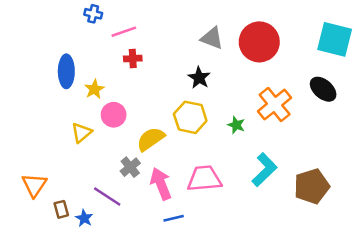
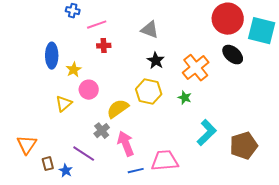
gray triangle: (212, 38) -> (150, 30), moved
red circle: (259, 42) -> (228, 19), moved
black ellipse: (323, 89) -> (233, 55), moved
orange cross: (275, 105) -> (196, 68), moved
pink trapezoid: (204, 179) -> (165, 161), moved

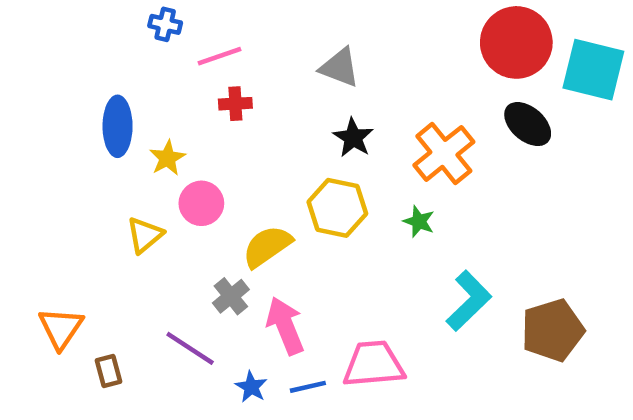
blue star: (66, 171) -> (251, 387), moved

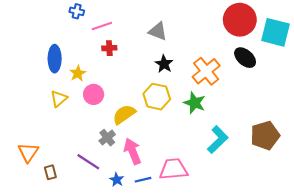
green star: (419, 221) -> (195, 103), size x1.5
yellow triangle: (145, 235) -> (59, 99), moved
brown pentagon: (553, 330) -> (265, 135), moved

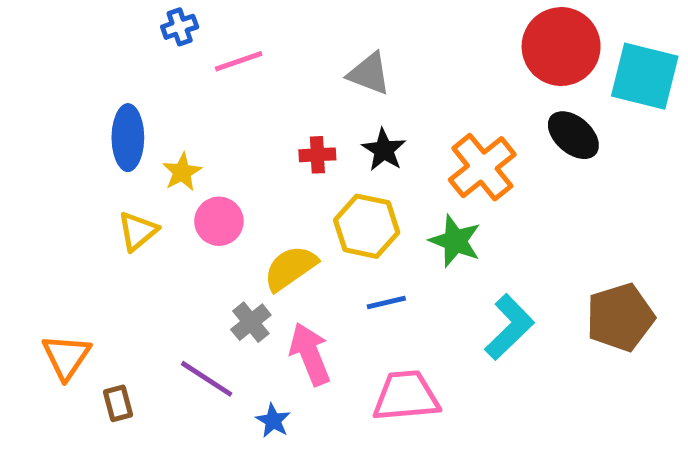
blue cross: (77, 11) -> (180, 27), turned -32
red cross: (109, 48) -> (317, 155), moved
blue line: (143, 180) -> (386, 302), moved

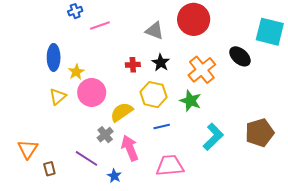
red circle: (561, 47) -> (194, 19), moved
pink circle: (219, 221) -> (92, 92), size x1.4

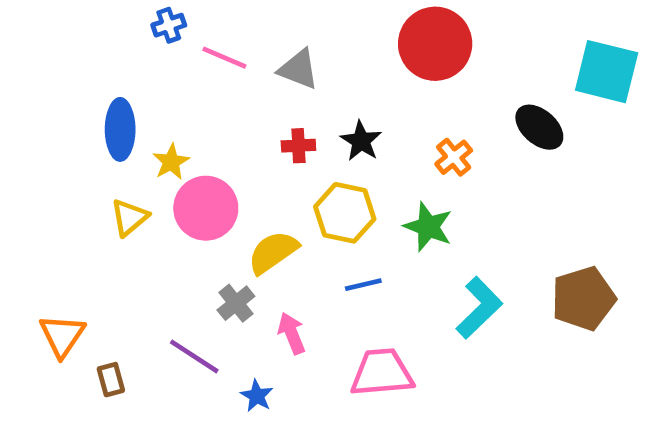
pink line: (100, 26) -> (224, 58), turned 42
gray triangle: (154, 31) -> (298, 69), moved
orange cross: (202, 70) -> (454, 157), size x0.6
pink arrow: (130, 148) -> (292, 333), size x0.7

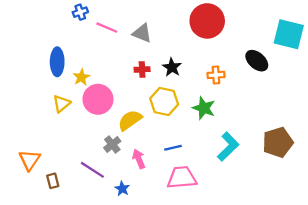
orange cross: (454, 157) -> (216, 75), turned 35
blue line: (363, 285) -> (173, 148), moved

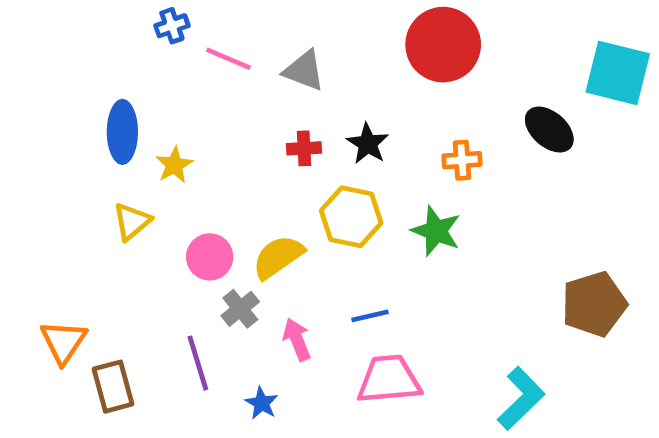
pink circle: (98, 99) -> (210, 257), moved, size x0.7
cyan L-shape: (228, 147) -> (521, 398), moved
purple line: (92, 170) -> (198, 363), turned 40
brown rectangle: (53, 181) -> (113, 387), size x1.5

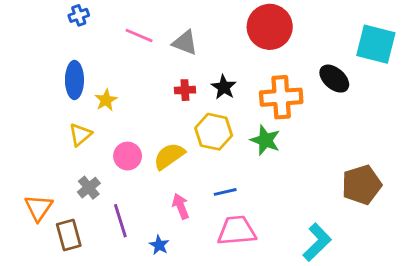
blue cross: (172, 26) -> (79, 15), moved
orange cross: (462, 160) -> (281, 97), size x1.8
gray cross: (240, 309) -> (89, 188), moved

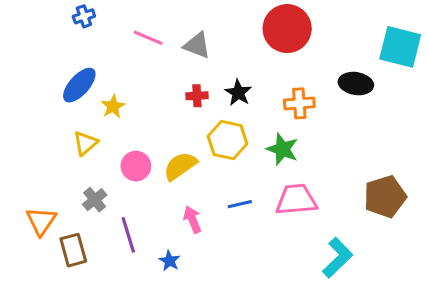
black ellipse: (334, 79) -> (356, 84), turned -32
blue ellipse: (74, 80) -> (79, 85), turned 42
orange cross: (281, 97) -> (299, 103), size x0.7
pink trapezoid: (237, 231) -> (296, 200), moved

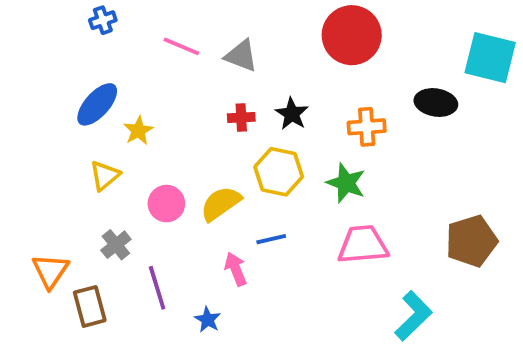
blue line: (240, 204) -> (271, 239), moved

